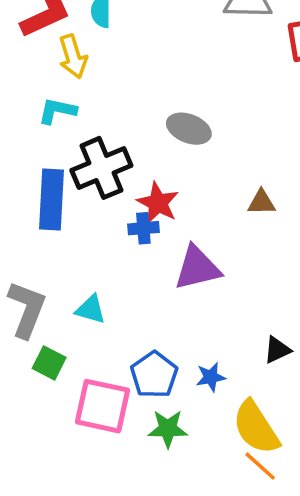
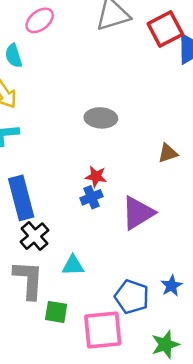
black cross: (101, 168) -> (35, 236), moved, size x0.7
red star: (158, 203) -> (96, 176), size x0.7
green star: (168, 429) -> (165, 344), moved

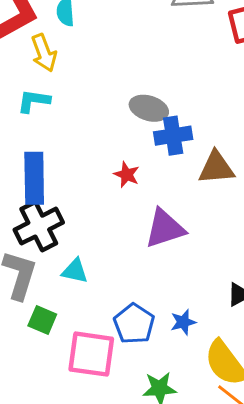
brown triangle: (168, 153) -> (216, 168), size x1.5
blue cross: (92, 197) -> (173, 136), moved, size x1.4
black cross: (35, 236) -> (39, 226), size x1.4

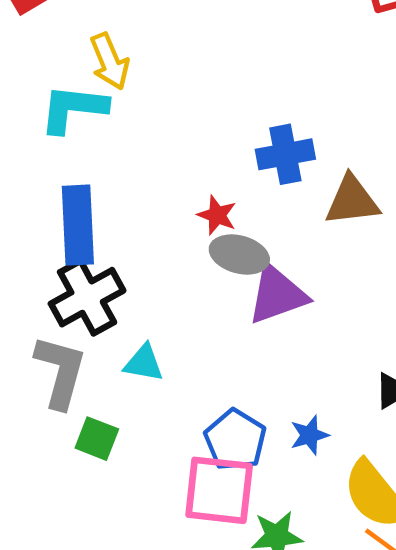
yellow arrow: (44, 53) -> (110, 61), moved
cyan L-shape: (34, 101) -> (73, 109), size x1.4
gray ellipse: (149, 108) -> (239, 254), moved
pink square: (91, 354) -> (219, 490), moved

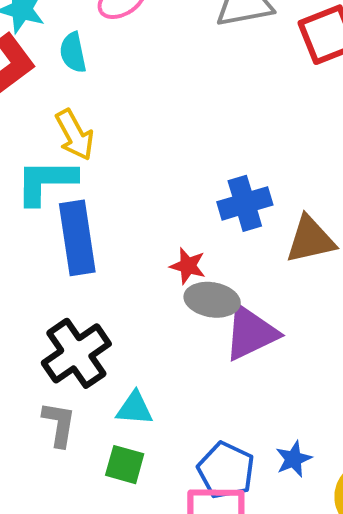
blue rectangle: (78, 225) -> (77, 238), moved
gray L-shape: (60, 372) -> (59, 424), size x0.7
green square: (97, 439) -> (125, 465), moved

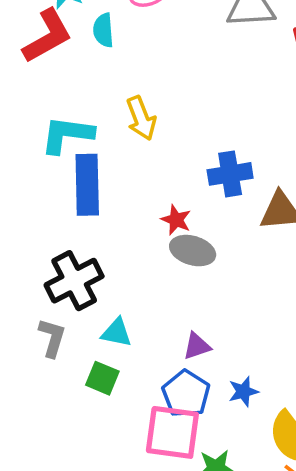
yellow arrow: (75, 135) -> (141, 118), moved
purple triangle: (251, 333) -> (197, 346), moved, size x0.6

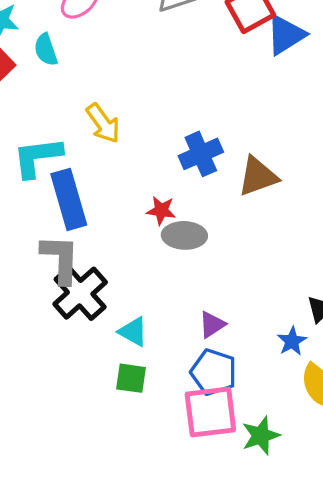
cyan triangle: (117, 333) -> (133, 332), turned 32
gray L-shape: (52, 338) -> (60, 259), moved, size x1.4
blue star: (243, 392) -> (292, 341), moved

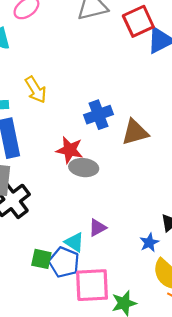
red star: (161, 210) -> (70, 150), size x1.4
cyan triangle: (133, 332) -> (74, 242), moved
blue pentagon: (214, 372) -> (64, 262), moved

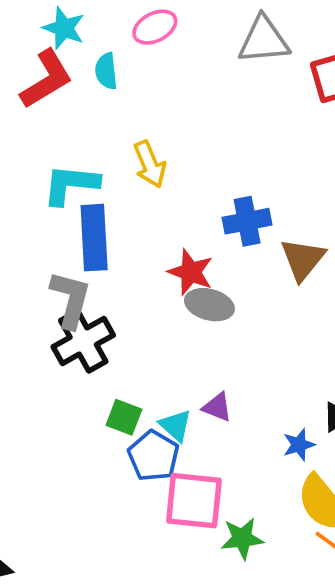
brown triangle: (135, 132) -> (303, 259), turned -44
purple triangle: (98, 228) -> (217, 407), turned 42
green square: (41, 259) -> (124, 417), moved

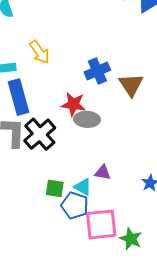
black cross: (83, 341) -> (40, 134), moved
green star: (242, 538) -> (131, 239), turned -30

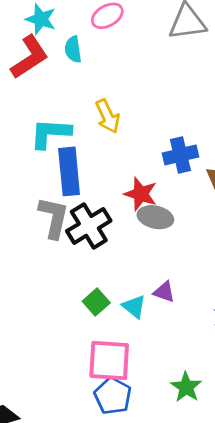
green square: (55, 188) -> (96, 302), turned 30
blue pentagon: (75, 205) -> (113, 396), moved
pink square: (101, 224) -> (109, 361), moved

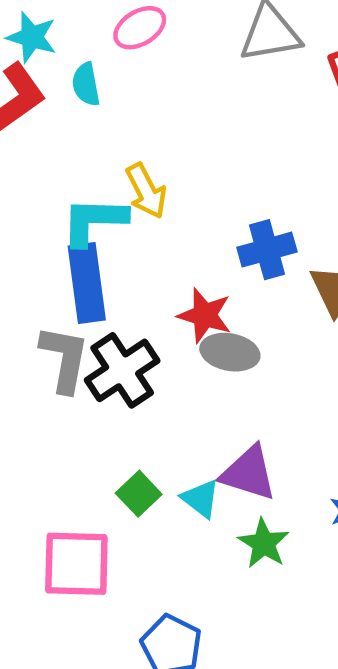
cyan L-shape: (50, 133) -> (94, 221), moved
purple triangle: (164, 292) -> (249, 473), size x1.6
pink square: (109, 361) -> (76, 564), moved
green star: (186, 387) -> (264, 543), moved

